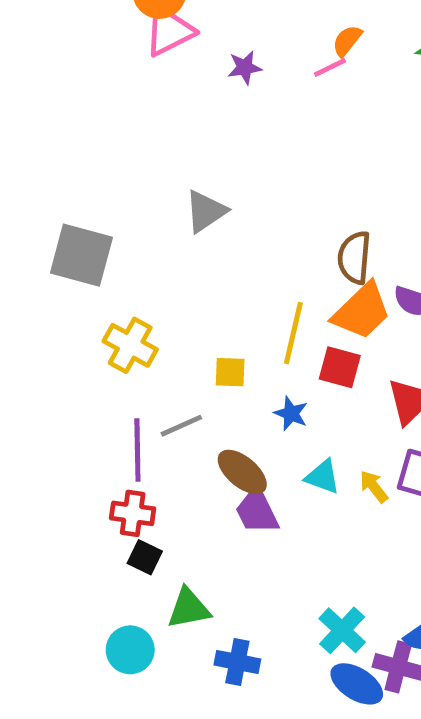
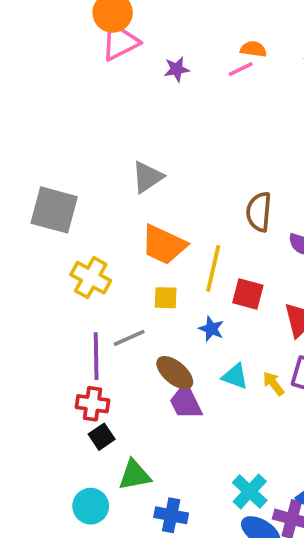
orange semicircle: (347, 41) -> (253, 49), turned 60
orange trapezoid: (362, 311) -> (164, 245), moved, turned 69
black square: (145, 557) -> (102, 437), turned 30

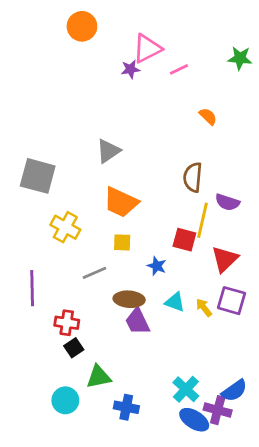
pink triangle: (120, 42) -> (147, 48), moved
orange semicircle: (253, 49) -> (208, 116), moved, turned 36
yellow line: (213, 268) -> (202, 220), moved
purple line: (96, 356) -> (32, 288), moved
brown ellipse: (175, 373) -> (129, 299), turned -36

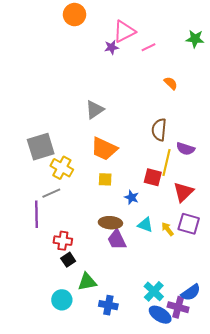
gray square: (38, 176) -> (41, 147), moved, turned -32
gray line: (94, 273) -> (51, 193), moved

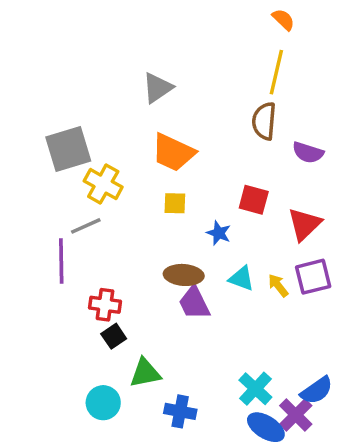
orange semicircle: (171, 83) -> (283, 20), moved
yellow line: (166, 162) -> (276, 72), moved
purple square: (189, 224) -> (313, 277), turned -30
purple cross: (178, 307) -> (296, 415), turned 30

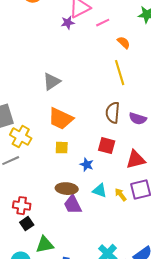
yellow line: (276, 72) -> (120, 73), turned -30
brown semicircle: (264, 121) -> (113, 113), moved
red triangle: (304, 224) -> (136, 160), turned 30

